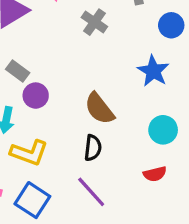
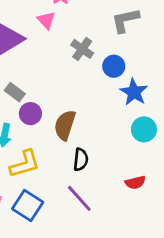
blue circle: (171, 25) -> (114, 66), moved
brown semicircle: (99, 109) -> (65, 125), moved, turned 56
cyan circle: (163, 130) -> (144, 129), moved
yellow L-shape: (29, 153) -> (25, 164), turned -36

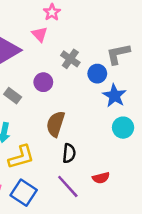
gray L-shape: (125, 20) -> (118, 54), moved
purple circle: (30, 114) -> (43, 82), moved
red semicircle: (135, 183) -> (101, 178), moved

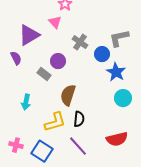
gray rectangle: (13, 96) -> (44, 74), moved
yellow L-shape: (21, 157) -> (55, 122), moved
red semicircle: (101, 178) -> (117, 139), moved, size x1.5

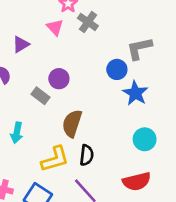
purple triangle: (29, 35) -> (21, 44), size x0.6
gray cross: (80, 42) -> (88, 22), moved
cyan circle: (123, 98) -> (145, 139), moved

